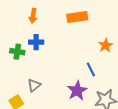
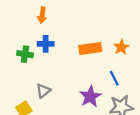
orange rectangle: (77, 17) -> (90, 48), moved
blue line: (91, 70) -> (114, 78), moved

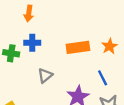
gray triangle: (43, 91) -> (45, 76), moved

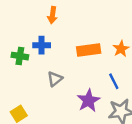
orange arrow: (29, 13) -> (52, 15), moved

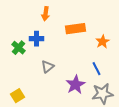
orange rectangle: (89, 50) -> (76, 29), moved
green cross: (20, 56) -> (19, 48), turned 32

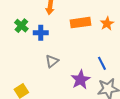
orange star: (103, 42) -> (107, 24), moved
green cross: (19, 48) -> (21, 26), moved

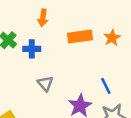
gray triangle: (52, 61) -> (45, 83), turned -32

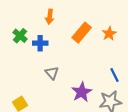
orange rectangle: (80, 36) -> (82, 33), turned -42
blue line: (106, 86) -> (115, 75), moved

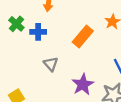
orange rectangle: (82, 33) -> (83, 36), moved

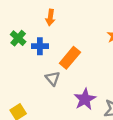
orange rectangle: (83, 36) -> (70, 58), moved

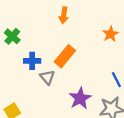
orange arrow: (50, 17) -> (64, 15), moved
blue cross: (40, 46) -> (32, 61), moved

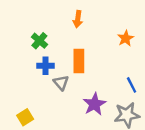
green cross: (12, 36) -> (39, 41), moved
orange rectangle: (65, 56) -> (79, 61), turned -40

